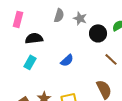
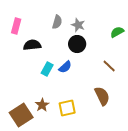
black circle: (98, 33) -> (77, 44), moved
cyan rectangle: (30, 62) -> (47, 69), moved

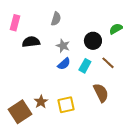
gray star: (78, 25) -> (63, 46), moved
black circle: (77, 44) -> (93, 41), moved
cyan rectangle: (47, 69) -> (85, 66), moved

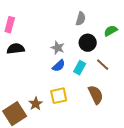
gray semicircle: (56, 19) -> (81, 19), moved
black semicircle: (31, 42) -> (16, 49), moved
yellow square: (66, 105) -> (59, 96), moved

